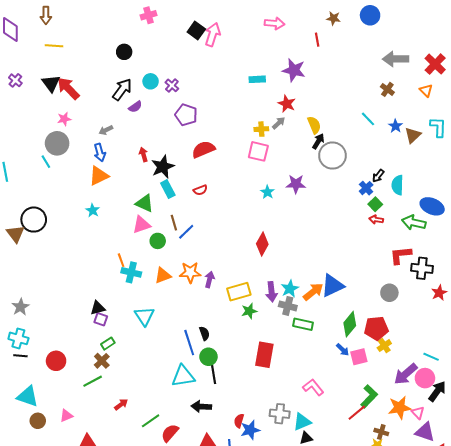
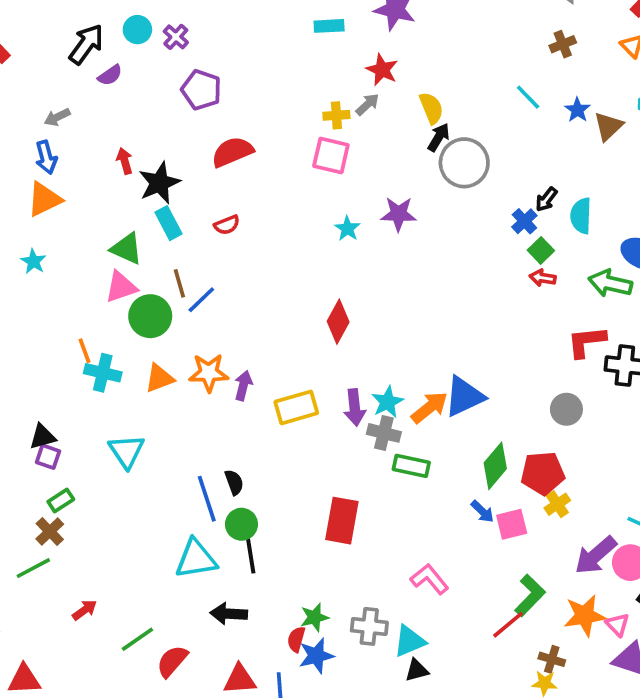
brown cross: (387, 89) -> (563, 44), turned 32
green circle: (158, 241) -> (150, 316), size x1.5
green star: (249, 311) -> (315, 617), moved

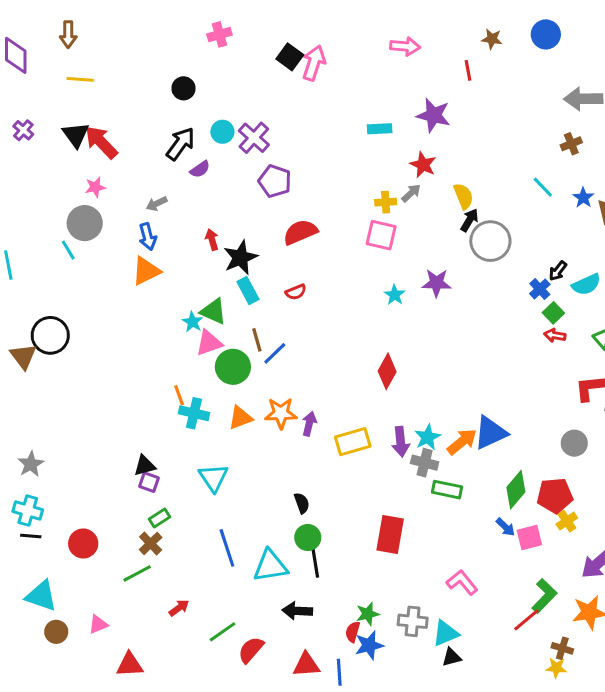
purple cross: (176, 37) -> (254, 138), size x1.5
cyan semicircle: (581, 216) -> (586, 284), turned -116
cyan star: (33, 261) -> (192, 322), moved
blue line: (207, 499) -> (227, 548), moved

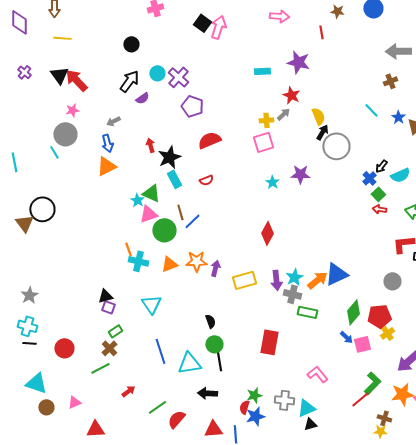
pink square: (381, 235) -> (263, 142), turned -30

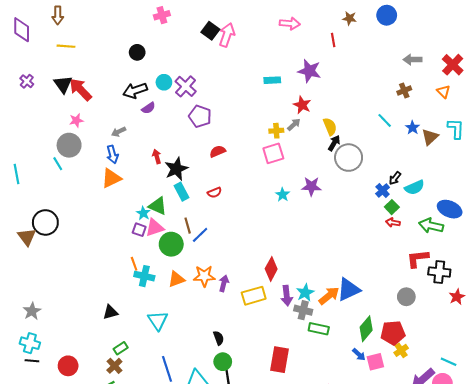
gray arrow: (398, 51) -> (412, 60), size x0.7
black arrow: (129, 81) -> (135, 90), turned -145
red semicircle: (209, 140) -> (218, 151), size x0.7
red diamond: (267, 233) -> (271, 269), moved
purple square: (108, 307) -> (139, 230), moved

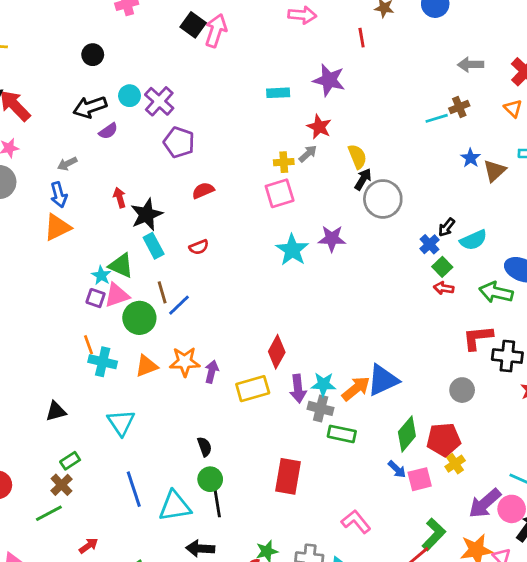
cyan line: (385, 120) -> (437, 118), moved, turned -63
cyan star: (283, 195) -> (292, 250), size x1.6
cyan star: (305, 293) -> (323, 384), turned 30

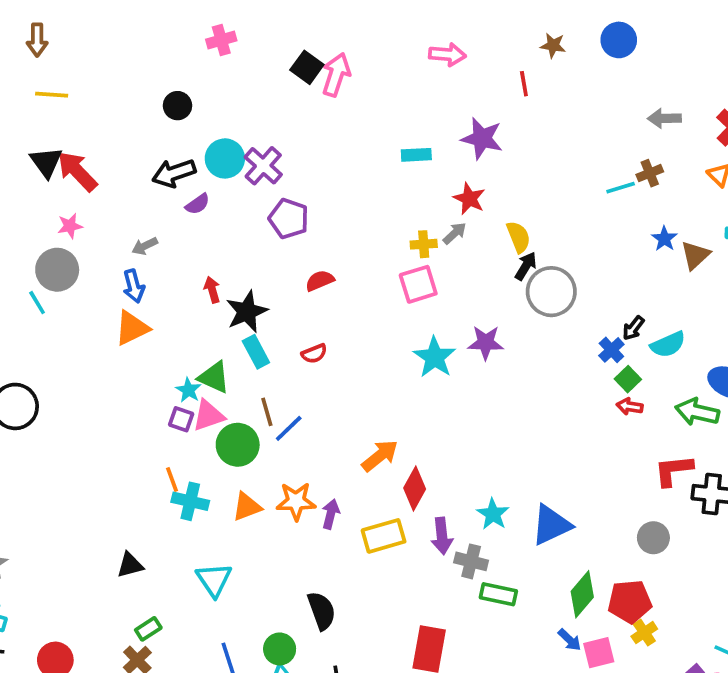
cyan circle: (130, 96) -> (225, 158), size x1.4
cyan star: (323, 384) -> (493, 514), moved, turned 30
orange arrow: (356, 389) -> (380, 456), moved
black semicircle: (205, 447) -> (322, 611), size x1.5
green circle: (210, 479) -> (280, 649), moved

